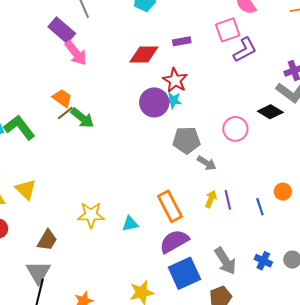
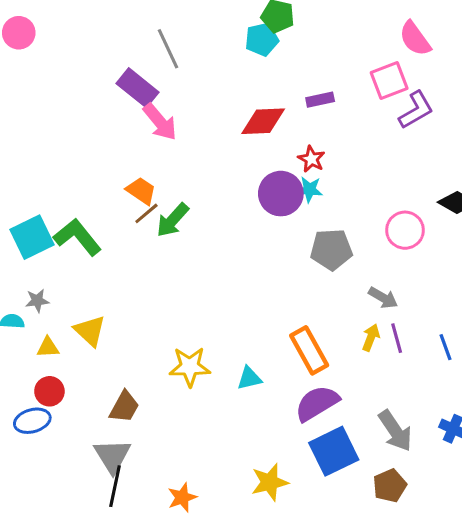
red star: (175, 80) -> (311, 159), size x0.7
green arrow: (82, 118) -> (172, 220), turned 95
gray arrow: (207, 163) -> (383, 298), moved

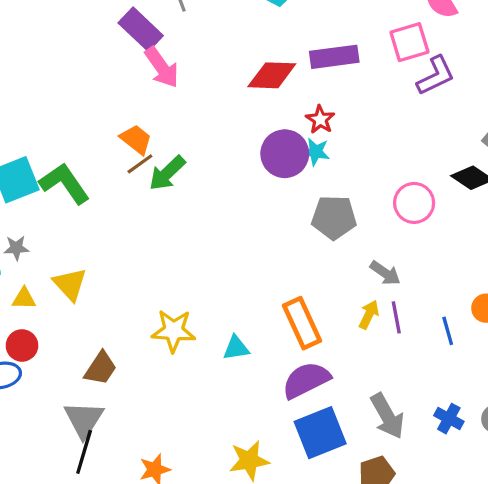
purple rectangle: (320, 100) -> (334, 57), size x1.6

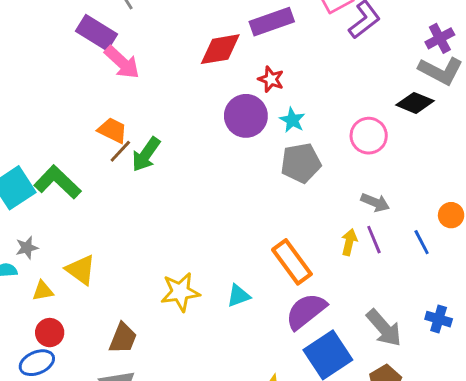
cyan star: (316, 152) -> (292, 120), moved, turned 30
gray arrow: (385, 273) -> (375, 202), moved

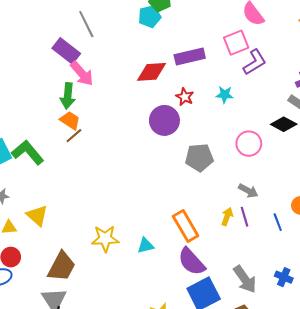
cyan star: (292, 120) -> (225, 95), moved, turned -30
green arrow: (146, 154) -> (68, 96), moved, turned -35
purple semicircle: (306, 311) -> (192, 262), turned -100
brown trapezoid: (123, 338) -> (62, 267), size x1.4

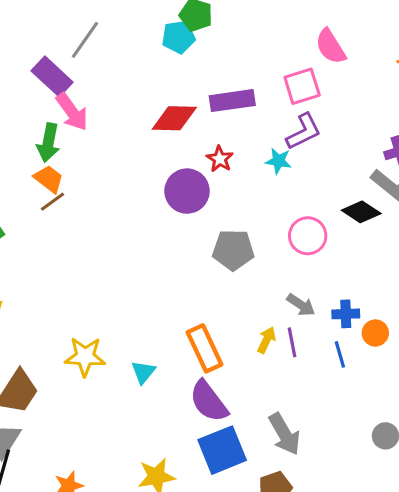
gray line: (86, 24) -> (85, 40), turned 56
purple L-shape: (255, 62) -> (304, 132), moved
cyan triangle: (146, 246) -> (143, 372), turned -42
blue cross: (284, 277) -> (346, 314), moved, turned -30

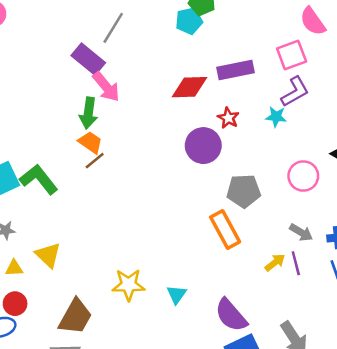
yellow arrow: (267, 340) -> (275, 263), turned 30
orange rectangle: (204, 348) -> (225, 230), moved

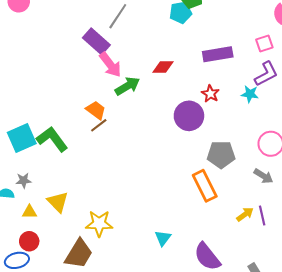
pink square: (292, 55) -> (264, 44), size x0.7
red diamond: (189, 87) -> (163, 67), moved, size x0.7
green arrow: (88, 113) -> (127, 86), moved, turned -130
gray arrow: (301, 232) -> (263, 176), moved
yellow star: (128, 285) -> (99, 224), moved

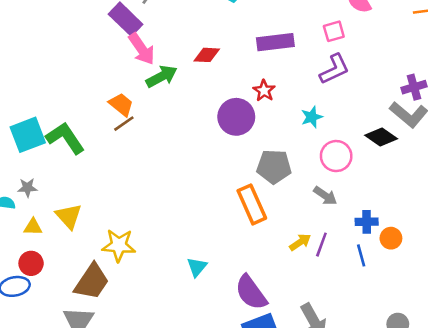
cyan star: (250, 94) -> (312, 117), moved, turned -30
purple line: (262, 216) -> (321, 245), turned 30

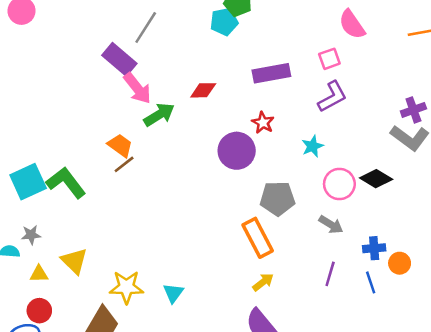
black diamond: (381, 137) -> (376, 179), moved
yellow arrow: (300, 242) -> (263, 282), moved
cyan triangle: (197, 267) -> (173, 293), moved

